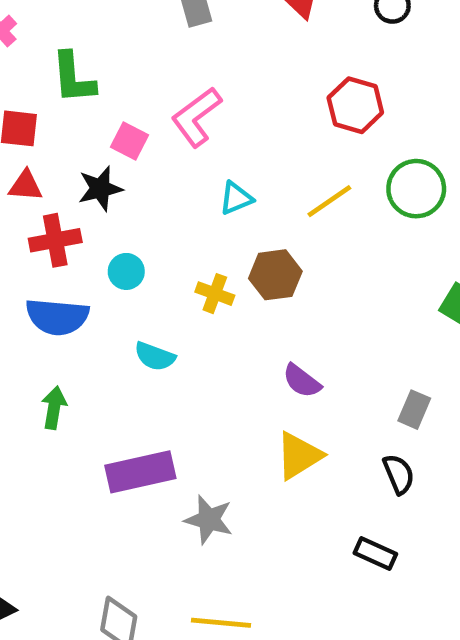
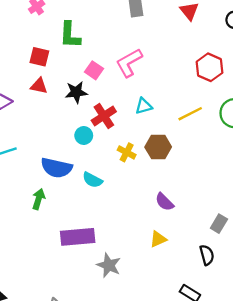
red cross: (55, 240) -> (104, 116), moved, turned -30
blue semicircle: (57, 317) -> (56, 168), moved
yellow triangle: (299, 456) -> (158, 239), size x0.7

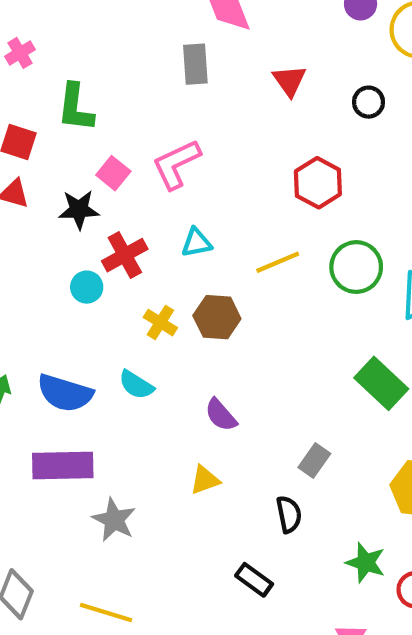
blue semicircle: (56, 168) -> (65, 393), moved
cyan semicircle: (92, 180) -> (136, 385), moved

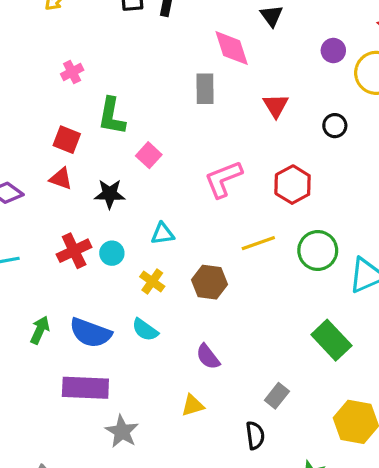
pink L-shape: (176, 164) -> (223, 179), moved
pink square: (113, 173) -> (149, 155), moved
cyan triangle: (196, 243) -> (163, 234), moved
red cross: (125, 255) -> (74, 251), moved
yellow cross: (160, 323) -> (152, 281), moved

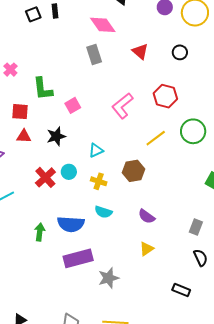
pink square: (149, 155) -> (73, 105), turned 35
gray star: (122, 431) -> (109, 278), turned -30
black semicircle: (255, 435) -> (201, 258), moved

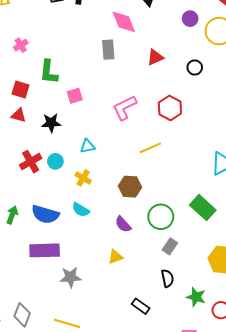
red triangle: (140, 51) -> (155, 57), turned 42
green circle: (193, 131) -> (161, 217), moved
brown hexagon: (133, 171) -> (130, 187), moved

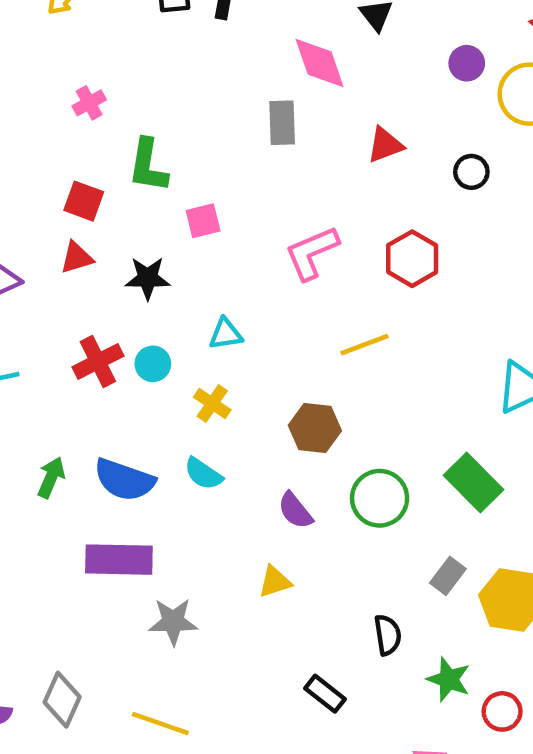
red triangle: (19, 115) -> (77, 258), turned -35
gray rectangle: (170, 246) -> (448, 576), moved

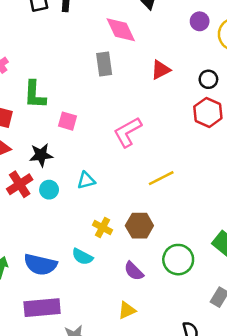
pink square: (203, 221) -> (67, 121), turned 36
red hexagon: (412, 259) -> (208, 112), moved
red cross: (98, 362) -> (20, 184), moved
cyan circle: (153, 364) -> (49, 190), moved
yellow cross: (212, 404) -> (103, 227), moved

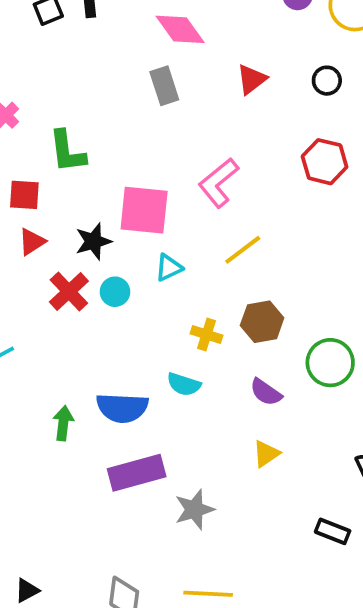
red hexagon: (208, 112) -> (325, 162), moved
pink square: (67, 121) -> (144, 210), moved, size x1.8
yellow line: (161, 178) -> (243, 250), moved

